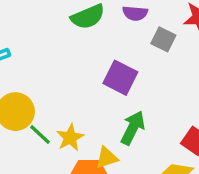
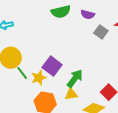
purple square: (120, 78) -> (52, 66), moved
yellow triangle: (107, 158) -> (71, 94), moved

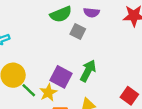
gray square: (101, 32) -> (78, 32), moved
green arrow: (75, 79) -> (88, 71), moved

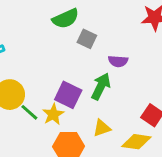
purple semicircle: (92, 12) -> (118, 61), moved

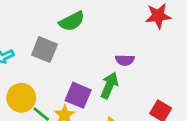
gray square: (87, 39) -> (44, 50), moved, size x1.4

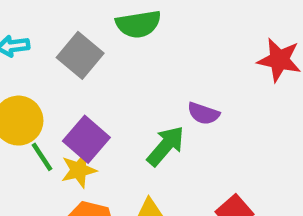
purple square: (78, 95) -> (86, 139), moved

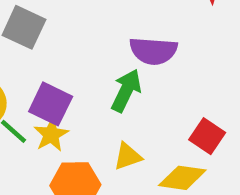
purple semicircle: (203, 113) -> (153, 51), size x1.5

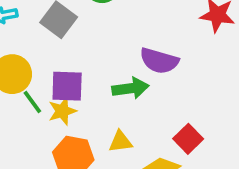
green arrow: (126, 91) -> (130, 88), turned 44
purple square: (51, 104) -> (67, 86), turned -36

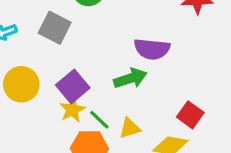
purple square: (67, 86) -> (73, 86), turned -32
green line: (32, 102) -> (99, 120), moved

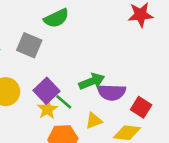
purple semicircle: (152, 49) -> (112, 92), moved
green line: (99, 120) -> (64, 102), moved

